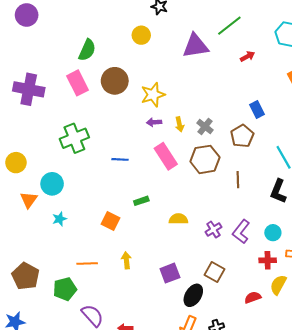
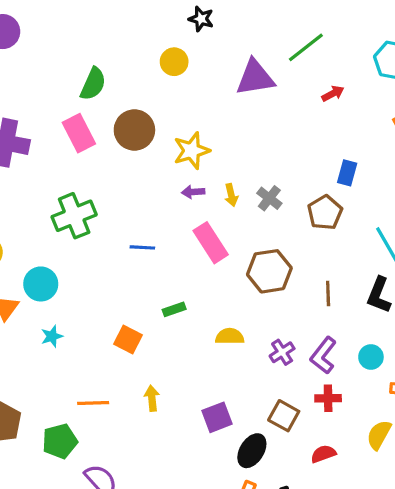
blue rectangle: (257, 110) -> (347, 173), turned 42
brown hexagon: (205, 159) -> (269, 271), moved
brown line: (238, 180) -> (328, 293), moved
red cross: (268, 260) -> (328, 398), moved
red semicircle: (253, 297) -> (323, 454), moved

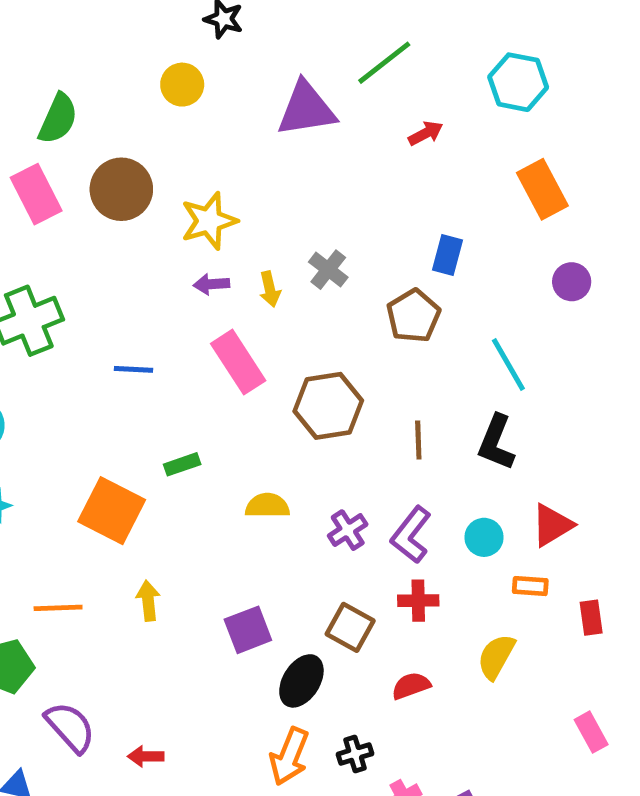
gray cross: (269, 198) -> (328, 270), moved
orange square: (128, 340) -> (112, 511), size x1.5

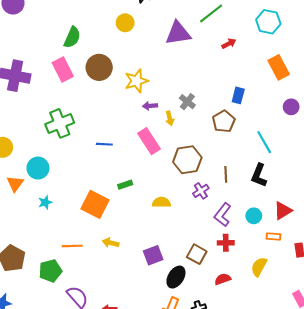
purple arrow: (211, 284) -> (150, 106), moved
yellow arrow: (270, 289) -> (170, 118), moved
purple cross: (348, 530) -> (201, 191), moved
yellow arrow: (148, 601) -> (111, 243), turned -70

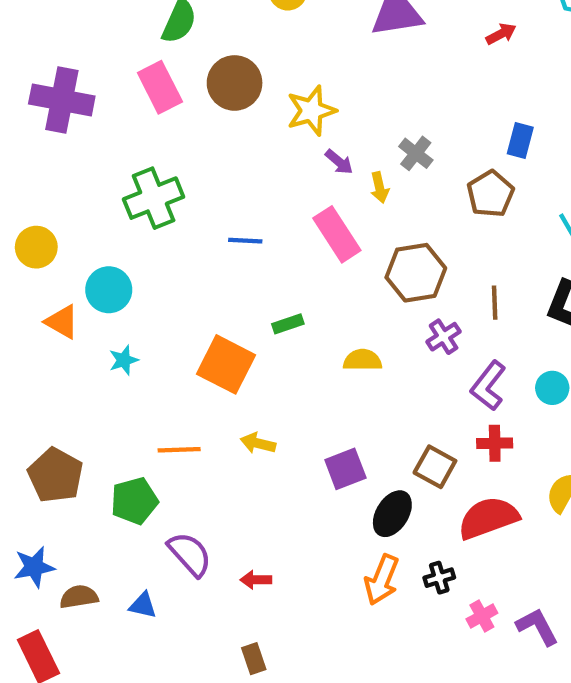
purple arrow: (150, 106) -> (339, 162), turned -136
orange triangle: (15, 184) -> (62, 322), turned -36
red semicircle: (223, 279) -> (488, 518), size x1.8

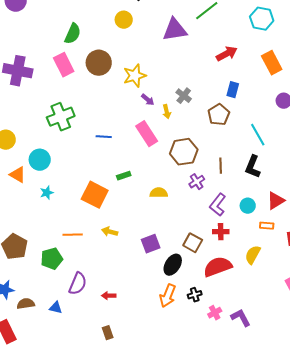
red arrow: (501, 34) -> (227, 54), moved, size x1.5
purple semicircle: (190, 554) -> (78, 284), turned 65

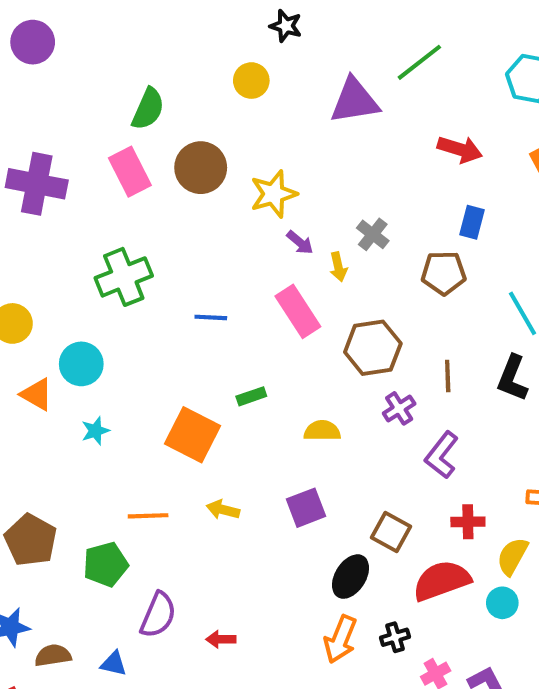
red arrow: (227, 54) -> (460, 149), turned 45
brown pentagon: (219, 115) -> (444, 273), turned 30
cyan circle: (248, 206) -> (502, 603), moved
red cross: (221, 232) -> (468, 522), moved
purple square: (151, 244) -> (306, 508), moved

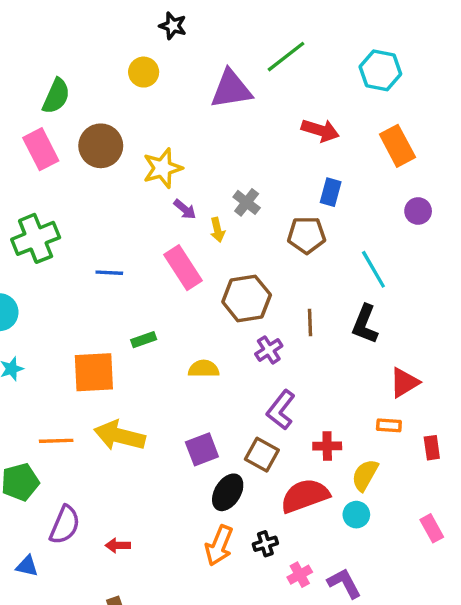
orange square: (193, 435) -> (94, 372), turned -30
purple L-shape: (442, 455) -> (281, 410), moved
purple square: (306, 508) -> (202, 449), moved
yellow arrow: (223, 510) -> (120, 436), size x1.8

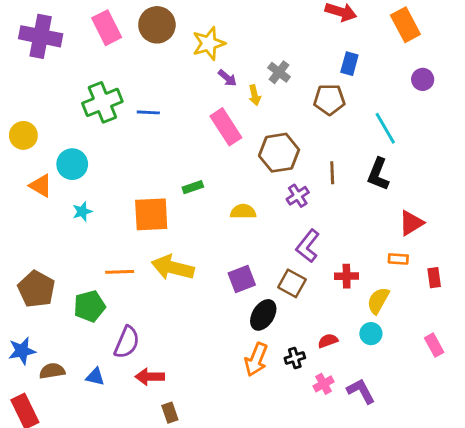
blue line: (109, 273) -> (148, 112), moved
red semicircle: (305, 496) -> (328, 341), moved, size x0.5
red arrow: (118, 545) -> (150, 377), moved, size x1.4

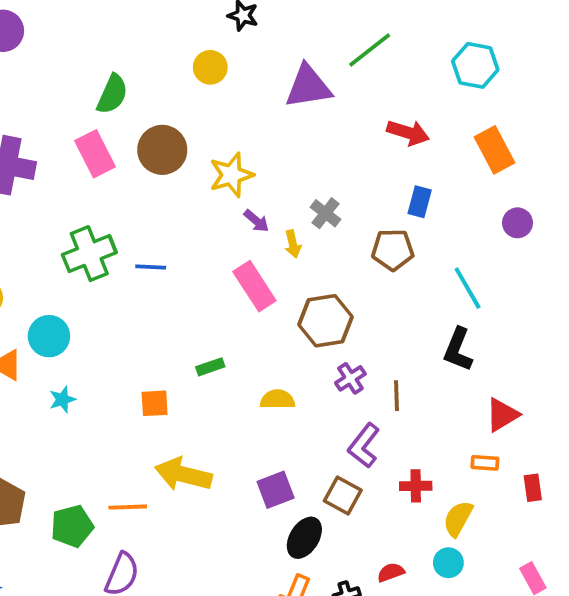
brown line: (332, 173) -> (397, 396), moved
orange square: (151, 214) -> (155, 403), size x0.6
orange line: (120, 272) -> (128, 507), moved

